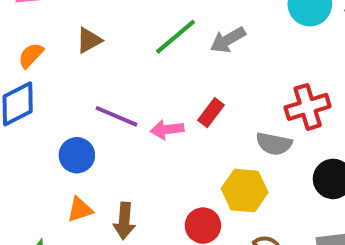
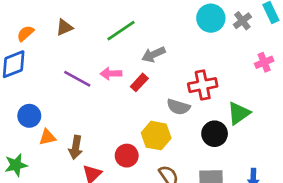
gray arrow: (228, 40) -> (154, 54), moved
pink arrow: (167, 130) -> (111, 74), moved
blue circle: (77, 155) -> (29, 116), moved

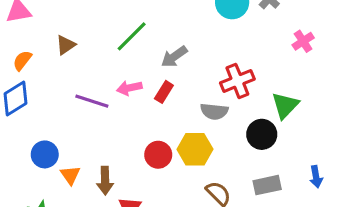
orange triangle: (47, 137) -> (70, 175), turned -42
red circle: (127, 156) -> (158, 155), moved

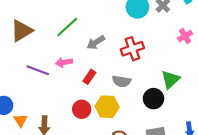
brown triangle: (66, 45) -> (22, 31), size x1.6
red cross: (237, 81) -> (132, 49), moved
red rectangle: (164, 92) -> (89, 77), moved

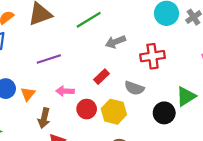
pink arrow: (64, 62) -> (65, 91), moved
purple line: (38, 70) -> (49, 59), turned -50
orange triangle: (21, 120) -> (28, 94), moved

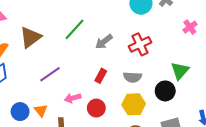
yellow hexagon: (114, 112) -> (134, 104), moved

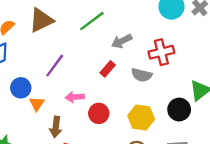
purple line: (50, 74) -> (55, 66), turned -30
red rectangle: (101, 76) -> (108, 69), moved
gray semicircle: (133, 77) -> (142, 75), moved
blue circle: (20, 112) -> (21, 88), moved

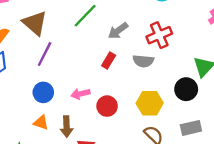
brown triangle: (41, 20) -> (35, 23), turned -44
purple line: (55, 66) -> (45, 54), moved
blue circle: (21, 88) -> (43, 92), moved
orange triangle: (37, 104) -> (41, 123), moved, turned -35

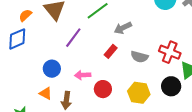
red cross: (159, 35) -> (170, 52), moved, turned 35
purple line: (45, 54) -> (73, 38), moved

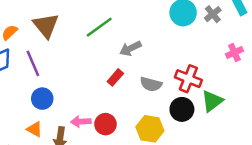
purple line: (73, 38) -> (33, 63), moved, turned -60
pink arrow: (83, 75) -> (81, 122), moved
black circle: (171, 86) -> (182, 109), moved

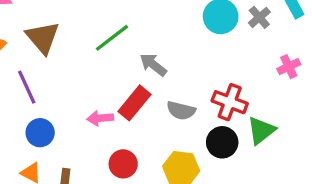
gray arrow: (130, 48) -> (153, 65), turned 65
red rectangle: (115, 77) -> (134, 103), size x1.5
pink arrow: (81, 122) -> (100, 118), moved

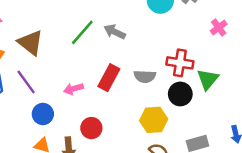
gray arrow: (153, 65) -> (115, 32), moved
pink arrow: (100, 118) -> (73, 89), moved
red circle: (123, 164) -> (91, 128), moved

